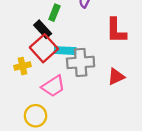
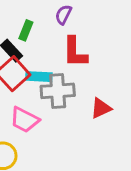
red L-shape: (116, 30) -> (75, 52), moved
pink trapezoid: (53, 86) -> (25, 120), turned 60

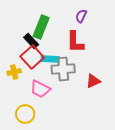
purple semicircle: (63, 15) -> (81, 16), moved
green rectangle: (26, 30) -> (41, 27), size x1.6

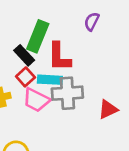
red L-shape: (75, 42) -> (59, 57), moved
red square: (32, 57) -> (25, 77), size x0.6
pink trapezoid: (40, 89) -> (36, 100), moved

